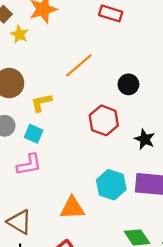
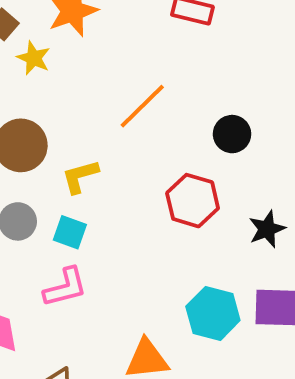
black star: (145, 139) -> (267, 229), turned 30

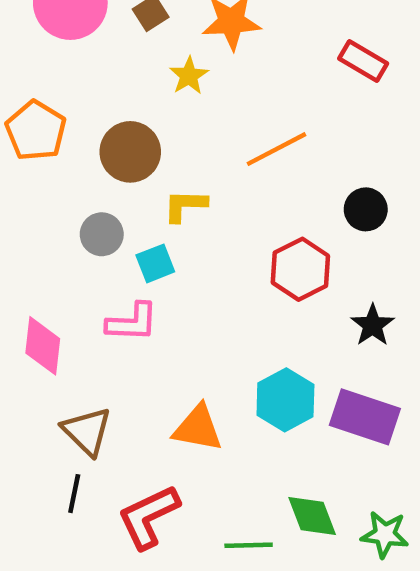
yellow star: (34, 58) -> (189, 76), moved
black star: (267, 229) -> (373, 325), turned -30
cyan square: (70, 232) -> (155, 263), turned 32

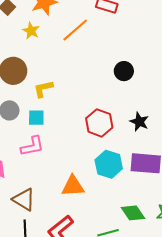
orange line: (276, 149) -> (75, 30), moved
cyan square: (155, 263) -> (36, 118), turned 36
red hexagon: (300, 269) -> (99, 123), moved

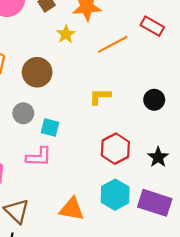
yellow L-shape: (43, 89) -> (100, 96), moved

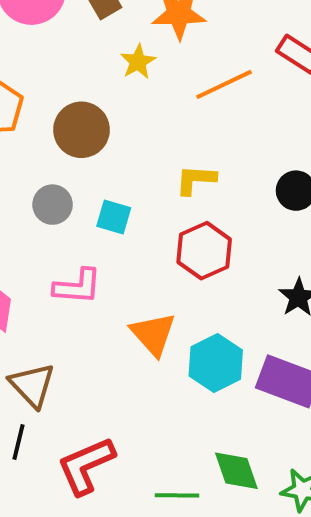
cyan square: (50, 128) -> (114, 217), moved
red hexagon: (115, 149) -> (204, 251), moved
orange triangle: (72, 209) -> (153, 334), moved, turned 36

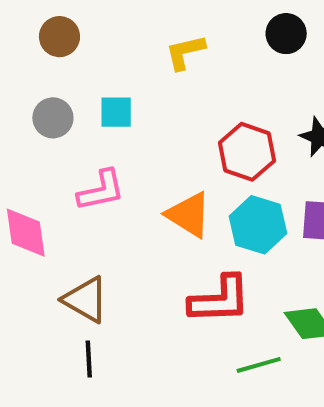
brown circle: (82, 130) -> (59, 37), size x0.7
red hexagon: (204, 251) -> (247, 152), moved
red L-shape: (86, 466) -> (220, 300), moved, turned -142

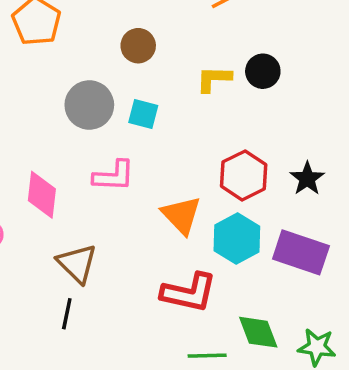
black circle: (286, 34) -> (263, 71), moved
brown circle: (59, 37) -> (138, 46), moved
gray circle: (53, 118) -> (89, 105), size x1.4

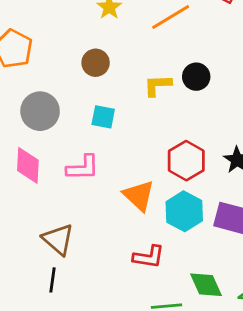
gray circle: (89, 105) -> (40, 111), moved
pink diamond: (42, 195) -> (28, 165), moved
red L-shape: (189, 293) -> (149, 257), size x0.7

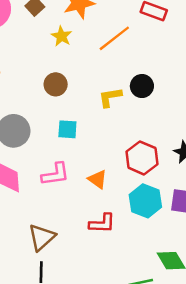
orange triangle: (139, 195) -> (98, 179), moved, size x0.7
brown triangle: (58, 239) -> (42, 237), turned 44
red L-shape: (149, 257) -> (102, 223), moved

